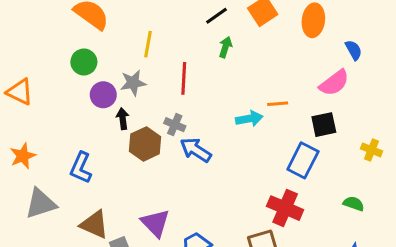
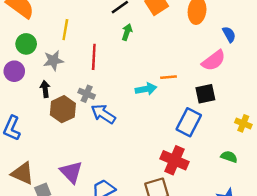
green circle: (84, 62) -> (26, 44), moved
purple circle: (103, 95) -> (14, 71), moved
yellow cross: (372, 150) -> (243, 123), moved

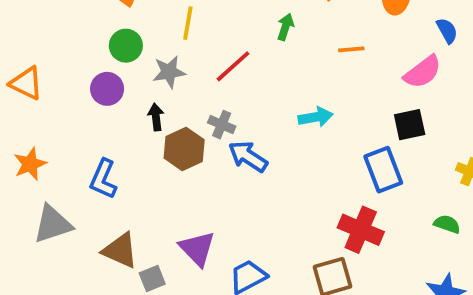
red line: (94, 57) -> (233, 66), turned 45
orange line: (169, 77) -> (351, 49), moved
blue rectangle: (189, 122) -> (383, 170), turned -48

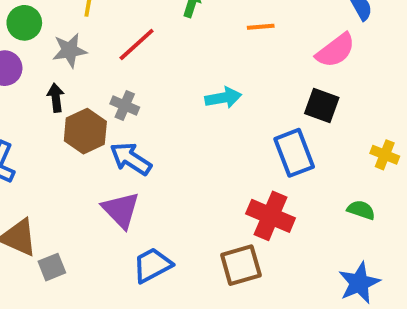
black square: (410, 125) -> (322, 106), turned 32
blue arrow: (248, 156) -> (131, 159), moved
purple triangle: (197, 249) -> (121, 210), moved

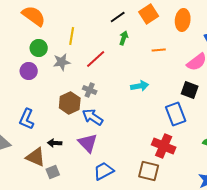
black arrow: (56, 98) -> (55, 143), moved, turned -80
brown square: (241, 265) -> (149, 171), turned 30

